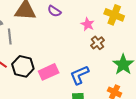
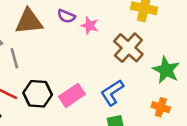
pink star: (88, 24) -> (90, 26), moved
brown cross: (97, 43) -> (128, 48), size x1.6

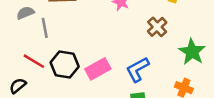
brown cross: (128, 48) -> (157, 27), size x0.7

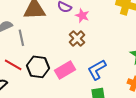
brown cross: (157, 27) -> (77, 38), moved

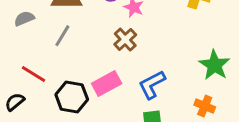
gray line: (21, 38) -> (62, 36), moved, turned 42
black hexagon: (38, 67) -> (72, 97), moved

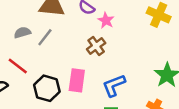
gray semicircle: (24, 19) -> (22, 33), moved
pink rectangle: (107, 84) -> (77, 80), turned -60

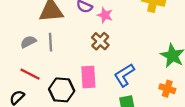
gray line: (45, 37) -> (50, 42), turned -30

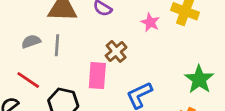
pink star: (105, 15) -> (150, 22), moved
pink rectangle: (88, 77) -> (97, 76), moved

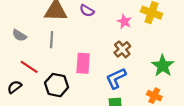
gray semicircle: (31, 41) -> (19, 35), moved, turned -128
brown cross: (116, 51) -> (122, 49), moved

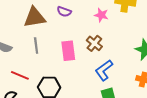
brown cross: (122, 49) -> (94, 43), moved
pink rectangle: (83, 63) -> (68, 51), moved

